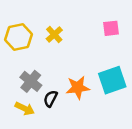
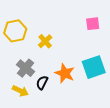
yellow cross: (54, 34) -> (45, 41), moved
orange star: (78, 88) -> (65, 73), turned 30

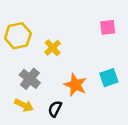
cyan square: (94, 67) -> (109, 78), size x0.7
black semicircle: (42, 83) -> (55, 109), moved

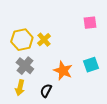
yellow hexagon: (18, 36) -> (22, 40), moved
yellow arrow: (24, 105) -> (20, 88), turned 77

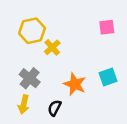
yellow hexagon: (22, 40) -> (32, 31), moved

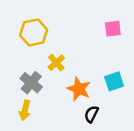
yellow cross: (52, 47) -> (56, 63), moved
black semicircle: (55, 108) -> (91, 114), moved

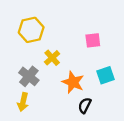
pink square: (113, 29) -> (93, 40), moved

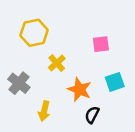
gray cross: (29, 76) -> (19, 83), moved
yellow arrow: (23, 102) -> (44, 111), moved

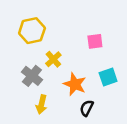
gray cross: (19, 83) -> (32, 76), moved

